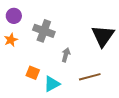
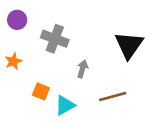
orange star: (11, 40) -> (13, 61), moved

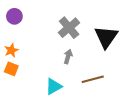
gray cross: (55, 39) -> (69, 28), moved, turned 30
orange square: (41, 91) -> (11, 69), moved

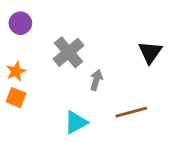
gray cross: (69, 28) -> (69, 52), moved
black triangle: (106, 37) -> (150, 52), size x0.7

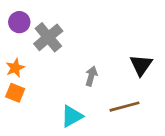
gray cross: (69, 52) -> (48, 37), moved
black triangle: (150, 52) -> (141, 65), moved

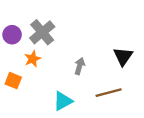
purple circle: (19, 22) -> (12, 35), moved
orange star: (15, 68) -> (33, 59), moved

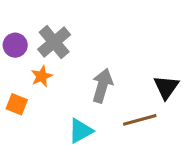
black triangle: (123, 56) -> (166, 87), moved
gray arrow: (80, 66) -> (102, 86), size x1.5

